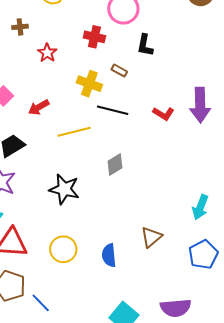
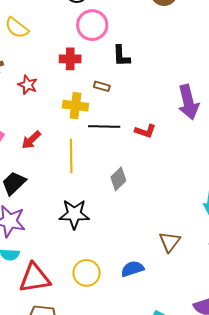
red L-shape: (164, 114) -> (145, 131), moved
yellow line: (74, 132) -> (71, 156), turned -64
blue semicircle: (109, 255) -> (132, 269), turned 90

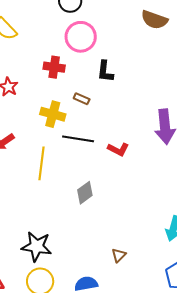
black star: (74, 214) -> (37, 246), moved
brown triangle: (170, 242) -> (119, 255), moved, size x0.7

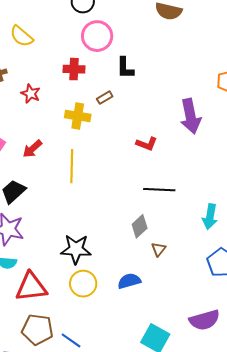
brown rectangle: (82, 99) -> (105, 98), turned -49
black line: (78, 139) -> (159, 190), moved
gray diamond: (85, 193) -> (140, 226), moved

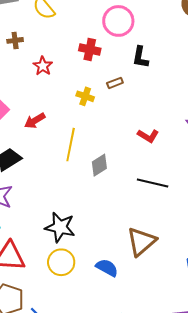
yellow cross: (78, 116) -> (85, 96), size x0.7
gray diamond: (140, 226) -> (99, 165), moved
brown triangle: (159, 249) -> (141, 242), size x2.0
blue semicircle: (129, 281) -> (107, 268), turned 35

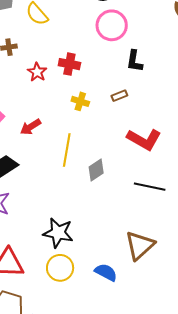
red cross: (90, 49) -> (69, 64), moved
brown rectangle: (115, 83) -> (119, 96), moved
red L-shape: (148, 136) -> (144, 139), size x1.6

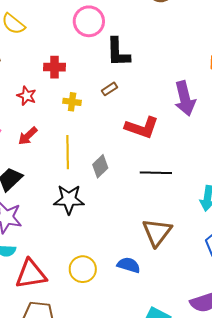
black L-shape: (135, 61) -> (118, 52), size x1.4
red star: (37, 72) -> (27, 96), moved
black star: (58, 233) -> (69, 199), moved

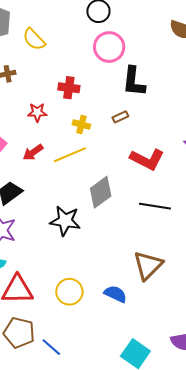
red star: (27, 96) -> (37, 112), turned -30
yellow line: (68, 152) -> (70, 155), moved, turned 60
gray diamond: (100, 166) -> (101, 192), size x1.4

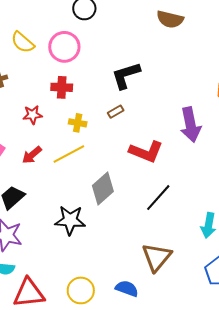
pink circle: (109, 47) -> (64, 47), moved
black L-shape: (134, 82) -> (126, 75), turned 72
black line: (155, 206) -> (158, 198), turned -52

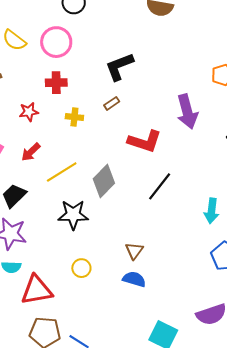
yellow line: (69, 154) -> (62, 172), moved
brown triangle: (157, 257) -> (134, 251), moved, size x0.6
yellow circle: (81, 290) -> (81, 268), moved, size x0.7

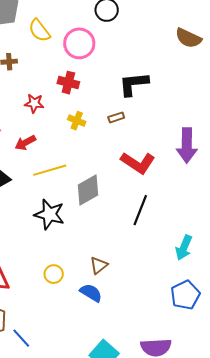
black line: (160, 186) -> (140, 210), turned -32
yellow circle: (81, 268) -> (54, 274), moved

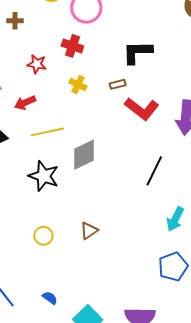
red L-shape: (138, 163) -> (142, 109), moved
black line: (140, 210) -> (154, 171), moved
blue semicircle: (91, 293) -> (50, 298), moved, size x0.7

